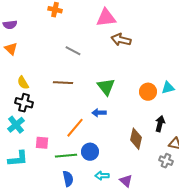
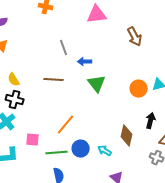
brown arrow: (121, 40) -> (135, 37), moved, turned -132
gray line: (73, 51) -> (64, 48), turned 42
blue arrow: (99, 113) -> (85, 62), moved
cyan arrow: (102, 176) -> (105, 151), moved, turned 32

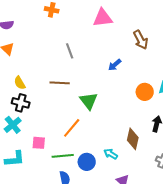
blue arrow: (85, 62) -> (115, 65), moved, turned -40
green triangle: (97, 84) -> (89, 101), moved
blue circle: (81, 149) -> (87, 162), moved

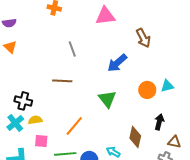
blue arrow: (115, 65) -> (117, 63), size x1.5
yellow semicircle: (20, 83) -> (35, 120), moved, turned 112
green triangle: (89, 101) -> (107, 99), moved

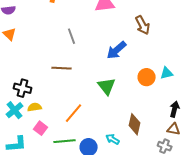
black arrow: (159, 122) -> (175, 109), moved
pink square: (41, 141) -> (41, 128), turned 32

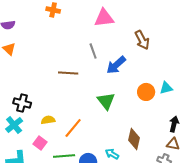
gray line: (72, 36) -> (93, 51), moved
brown line: (62, 68) -> (68, 73), moved
yellow semicircle: (35, 107) -> (48, 120), moved

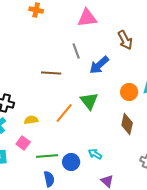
orange line: (73, 128) -> (64, 113), moved
brown diamond: (134, 139) -> (127, 124), moved

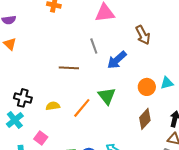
yellow semicircle: (31, 120) -> (53, 106), moved
brown diamond: (127, 124) -> (145, 119), turned 30

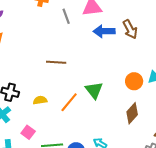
gray line: (94, 46) -> (66, 16), moved
blue arrow: (117, 60) -> (104, 31), moved, turned 40

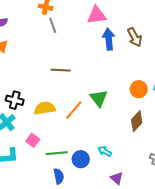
gray line: (66, 16) -> (53, 25), moved
blue arrow: (104, 31) -> (109, 39), turned 85
yellow semicircle: (40, 100) -> (45, 108), size x1.5

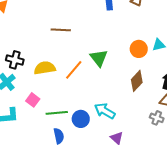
cyan arrow: (105, 151) -> (105, 111), size x1.5

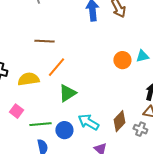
green triangle: (99, 58) -> (67, 93), moved, turned 36
orange line: (74, 70) -> (56, 67), moved
brown diamond: (137, 81) -> (119, 121), moved

